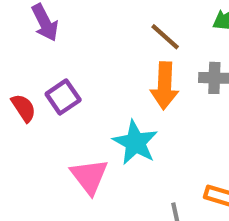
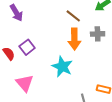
pink triangle: (89, 176) -> (25, 83), moved

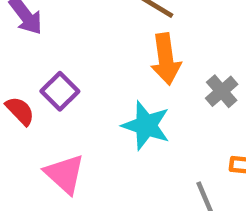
gray cross: (98, 34) -> (222, 91), moved, turned -32

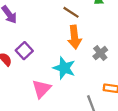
pink triangle: (65, 174) -> (42, 89), moved, turned 30

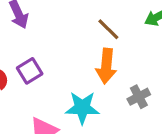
cyan star: (64, 68) -> (82, 108), turned -30

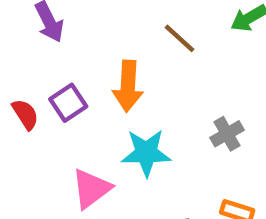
orange arrow: (106, 66) -> (128, 86), moved

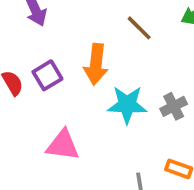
cyan star: (146, 153) -> (127, 105), moved
pink triangle: (91, 189) -> (63, 145), turned 42

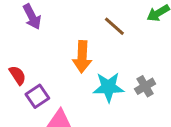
purple square: (47, 75) -> (37, 96), moved

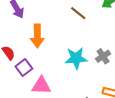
orange arrow: (82, 57) -> (37, 36), moved

